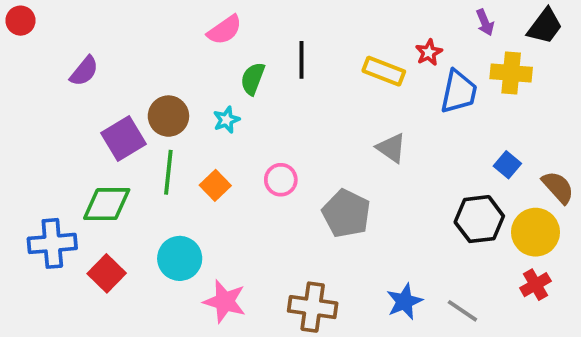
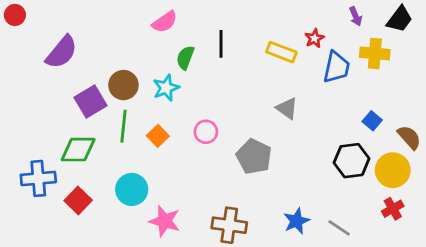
purple semicircle: (84, 71) -> (62, 52), size x1.5
cyan star: (226, 120) -> (166, 88), size x1.4

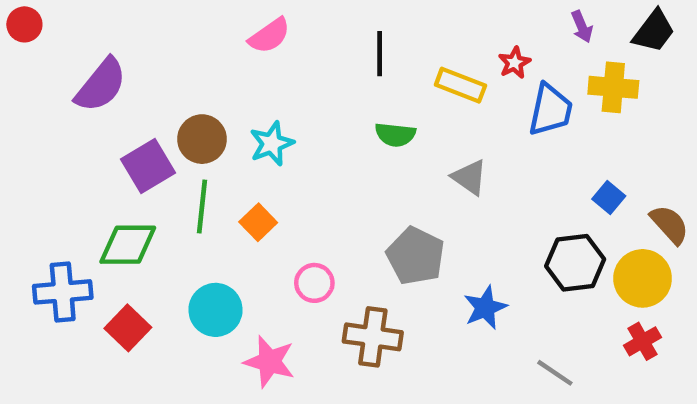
black line: (221, 44) -> (380, 54), moved
green semicircle: (185, 58) -> (395, 135), moved, turned -105
pink circle: (206, 132) -> (314, 283), moved
blue star: (297, 221) -> (485, 308), moved
brown cross: (229, 225) -> (373, 337), moved

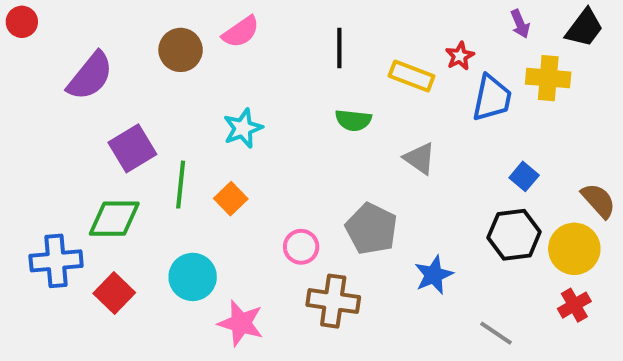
brown circle: (202, 139) -> (181, 50), moved
blue square: (609, 198) -> (524, 176), moved
pink circle: (314, 283) -> (301, 247), moved

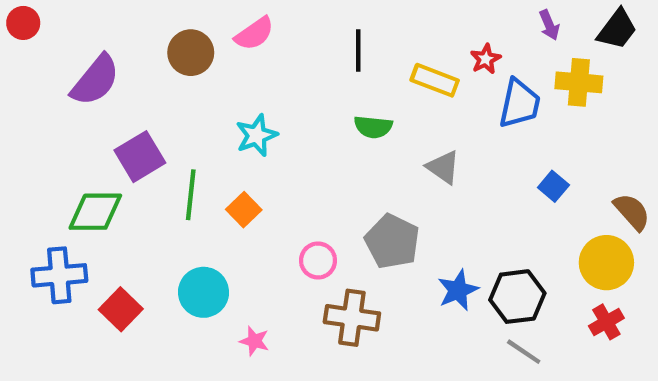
green diamond: (114, 219) -> (95, 212), moved
black hexagon: (514, 235) -> (517, 297), moved
pink star: (241, 323) -> (254, 341), size x0.6

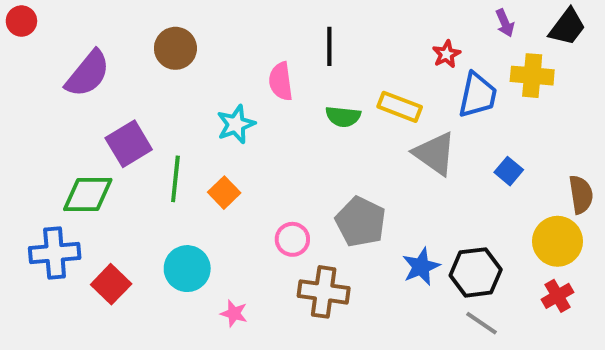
pink semicircle: (254, 34) -> (281, 81), moved, turned 117
yellow rectangle: (435, 80) -> (400, 107), moved
gray triangle: (443, 167) -> (435, 154), moved, size x1.4
brown semicircle: (632, 212) -> (581, 194), turned 33

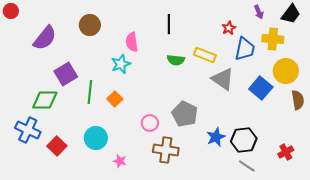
pink semicircle: (281, 81) -> (132, 42), moved
blue square: (509, 171) -> (261, 88), size x1.6
yellow circle: (558, 241) -> (286, 71), moved
blue cross: (55, 253) -> (28, 130), turned 30

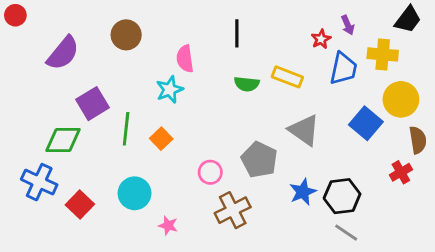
purple arrow: (259, 12) -> (348, 25), moved
gray triangle: (223, 79) -> (304, 130), moved
brown cross: (166, 150) -> (233, 210), turned -35
red cross: (286, 152) -> (401, 172), moved

